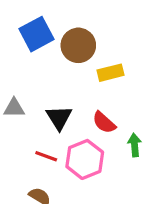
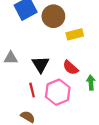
red line: (46, 156) -> (32, 90), turned 56

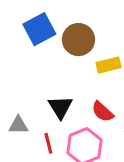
gray triangle: (11, 58) -> (18, 125), moved

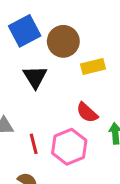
black triangle: (60, 107) -> (35, 77), moved

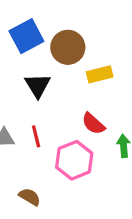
red line: (34, 144) -> (36, 136), moved

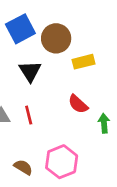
pink hexagon: (74, 160) -> (62, 162), moved

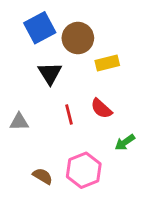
red line: (29, 115) -> (69, 114), moved
green arrow: (104, 123) -> (125, 142), moved, turned -120

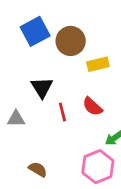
black triangle: (50, 73) -> (42, 87), moved
pink hexagon: (84, 170) -> (98, 167), moved

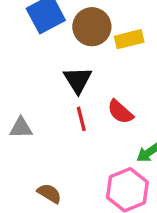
yellow rectangle: (98, 64) -> (129, 39), moved
black triangle: (42, 87) -> (78, 80), moved

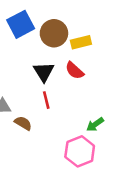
red semicircle: (120, 112) -> (75, 71), moved
brown semicircle: (49, 193) -> (23, 123), moved

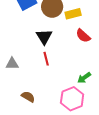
red semicircle: (75, 71) -> (83, 36), moved
brown semicircle: (23, 123) -> (28, 97), moved

